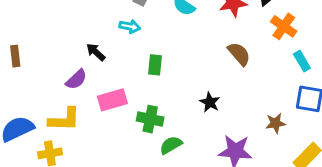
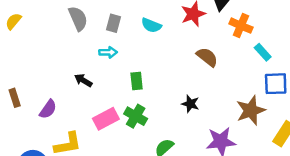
purple semicircle: (76, 79) -> (48, 109), moved
green cross: (150, 119) -> (136, 116), moved, turned 30
brown star: (275, 123) -> (251, 110), size x1.6

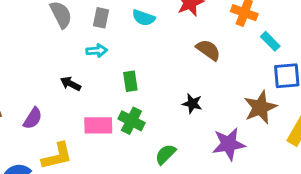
pink rectangle: (106, 119) -> (98, 125), turned 30

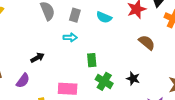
black arrow: (71, 84) -> (37, 58), moved, turned 120
green cross: (131, 121) -> (104, 81), moved

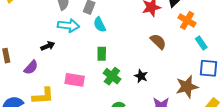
cyan semicircle: (104, 17) -> (100, 25), moved, turned 35
cyan arrow: (70, 37) -> (68, 26), moved, size x1.5

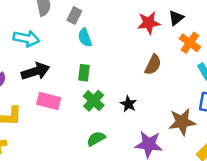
cyan arrow: (68, 26) -> (26, 39), moved
brown semicircle: (158, 42) -> (153, 65), turned 66
black arrow: (48, 46) -> (36, 71), moved, size x1.6

